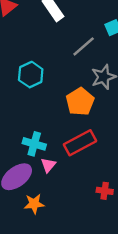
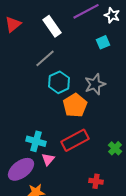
gray line: (84, 46) -> (45, 58), moved
cyan hexagon: (31, 75) -> (59, 82), moved

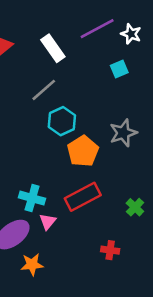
gray star: (95, 84) -> (123, 133), moved

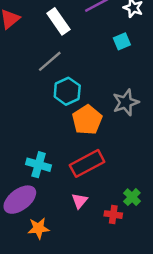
green cross: (135, 207) -> (132, 197), moved
pink triangle: (48, 222) -> (80, 201), moved

